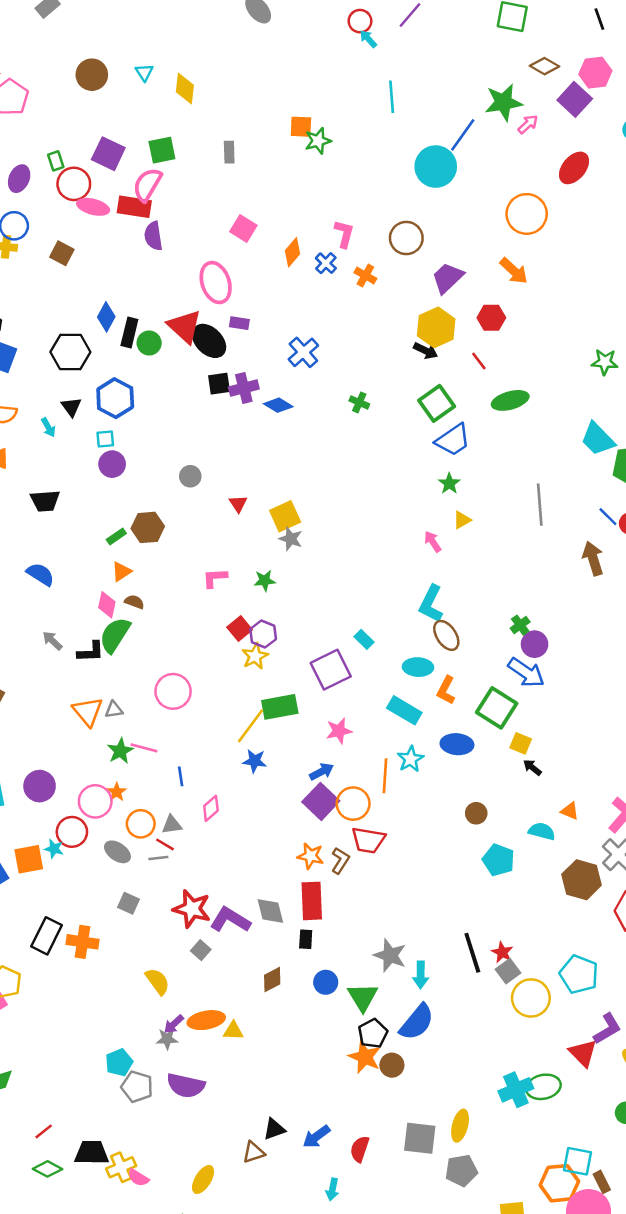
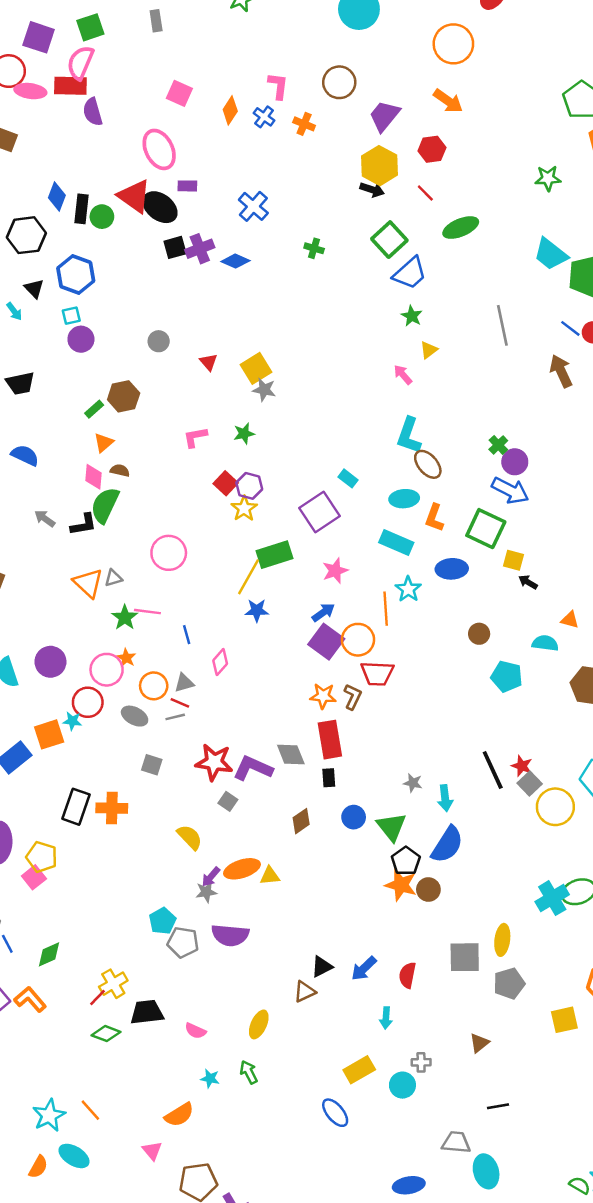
gray star: (390, 955) -> (413, 783), size x0.6
yellow cross: (121, 1167) -> (113, 984), moved

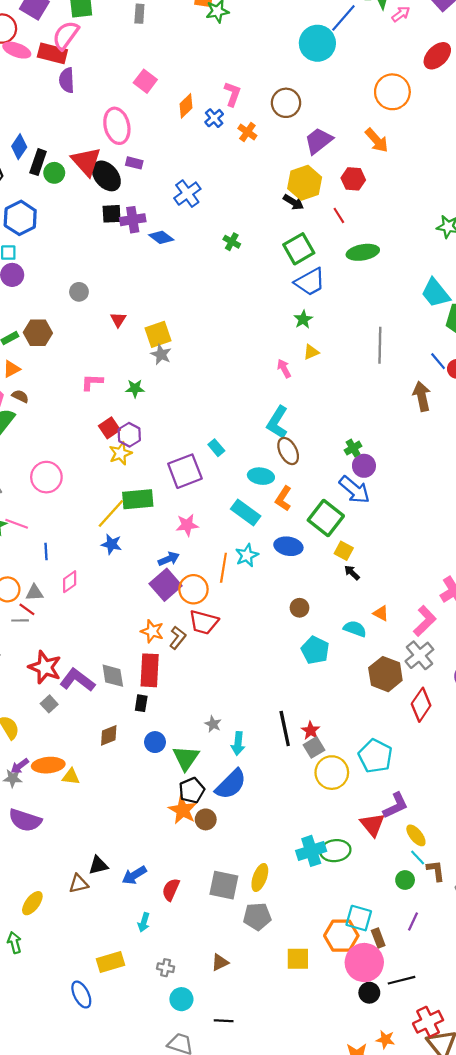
cyan circle: (402, 1085) -> (181, 999), moved

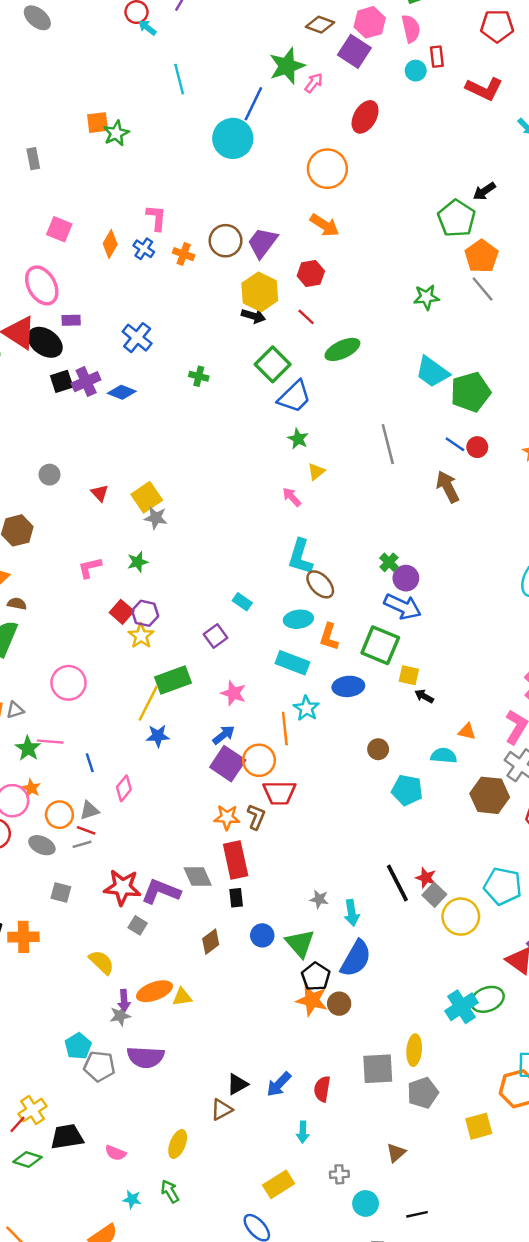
brown circle: (286, 103) -> (226, 241), moved
purple square: (185, 471) -> (215, 636), size x0.6
pink star: (187, 525) -> (233, 693), turned -30
purple arrow: (20, 766) -> (124, 1000), turned -42

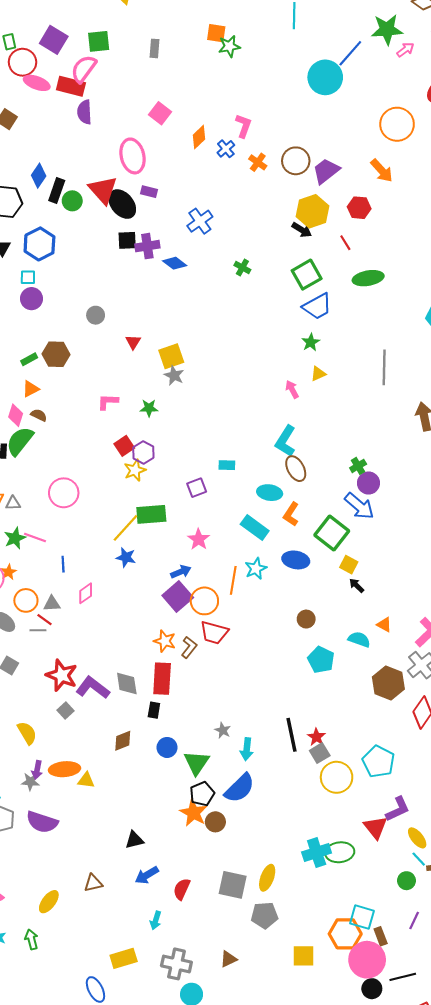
cyan rectangle: (242, 602) -> (227, 465), turned -49
black triangle: (237, 1084) -> (134, 840), moved
gray cross: (339, 1174) -> (176, 964), size x1.8

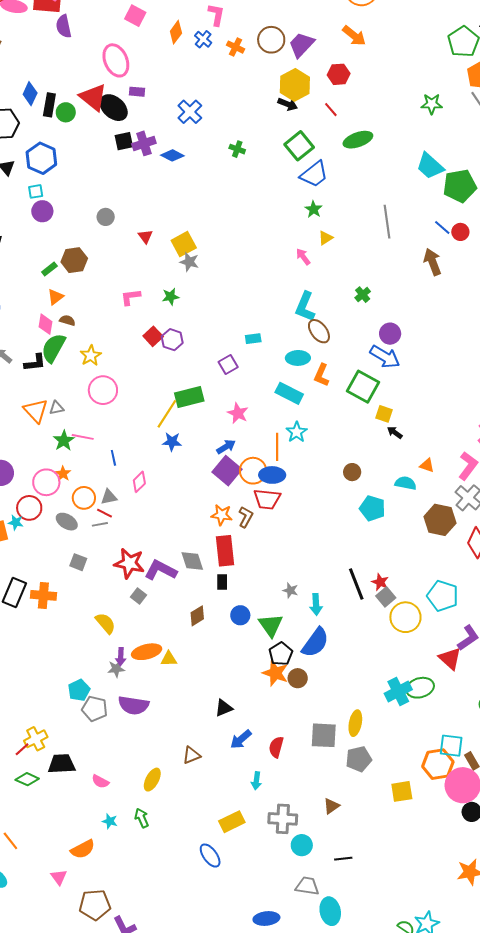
green cross: (358, 466) -> (363, 295), moved
yellow star: (135, 470) -> (91, 356), moved
blue ellipse: (296, 560) -> (272, 475), moved

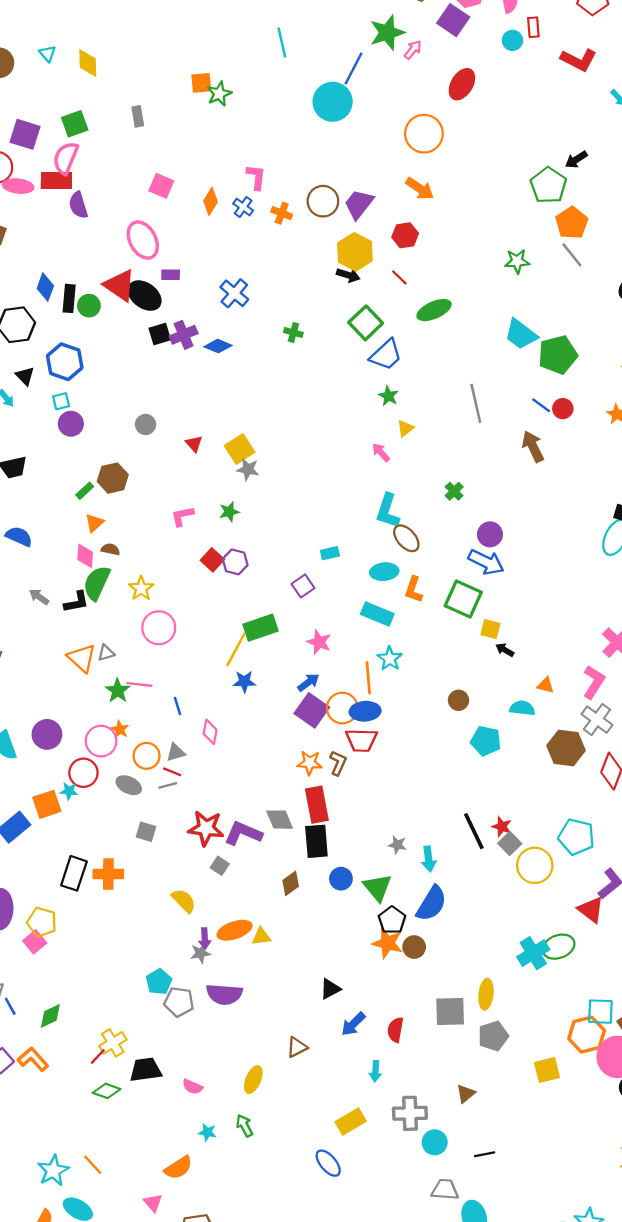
pink diamond: (139, 482) -> (210, 732), turned -30
black rectangle: (222, 582) -> (316, 841), size x1.8

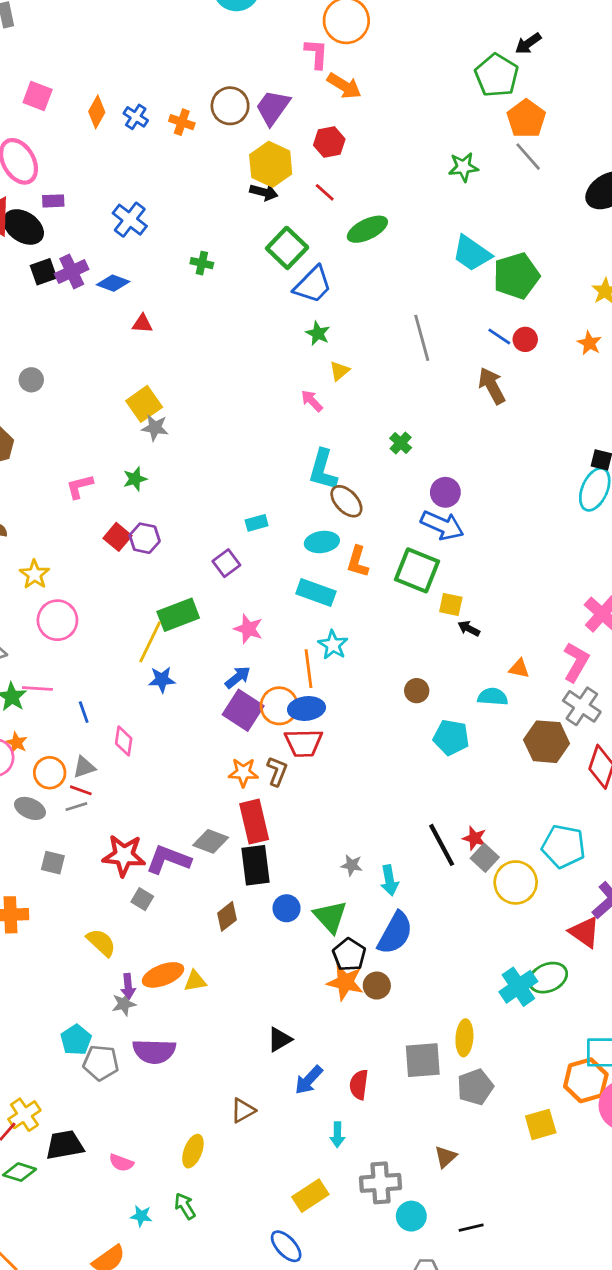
pink L-shape: (256, 177) -> (316, 54), moved
red triangle: (194, 444) -> (142, 324), moved, turned -42
gray diamond: (280, 820) -> (211, 841), turned -44

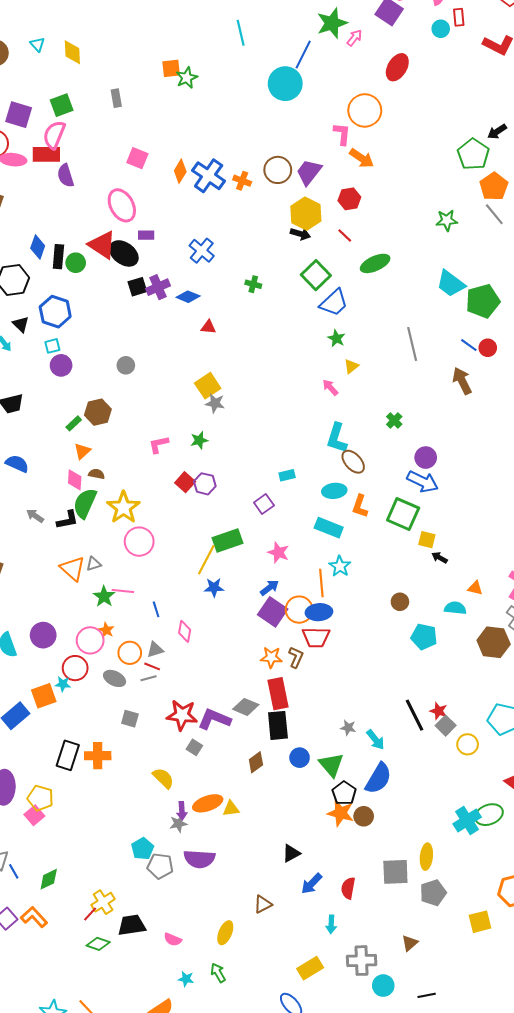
blue cross: (136, 117) -> (209, 176), size x1.8
yellow star: (35, 574) -> (123, 508), size x1.5
cyan arrow: (389, 880) -> (375, 740), turned -30
yellow circle: (516, 882) -> (468, 744), size x0.7

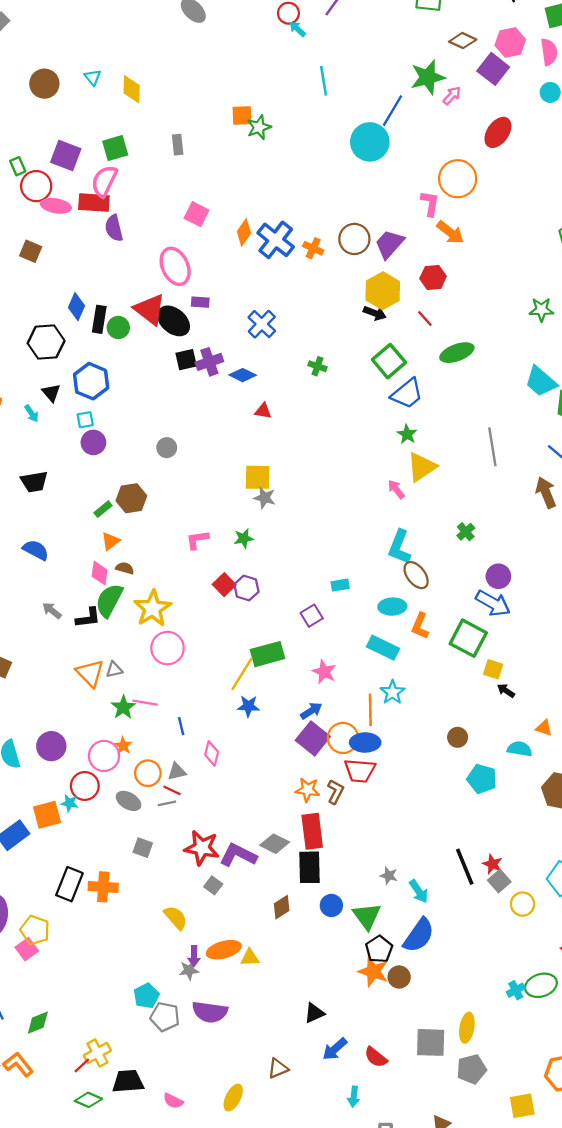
yellow triangle: (351, 366) -> (422, 467), size x1.8
yellow square: (208, 386) -> (258, 477), turned 30
cyan cross: (467, 821) -> (516, 990), size x0.6
red semicircle: (348, 888) -> (376, 1057), turned -65

